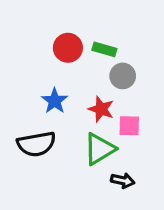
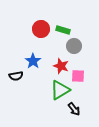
black semicircle: (36, 144) -> (16, 76), moved, size x0.6
black arrow: (123, 180) -> (74, 109), turned 40

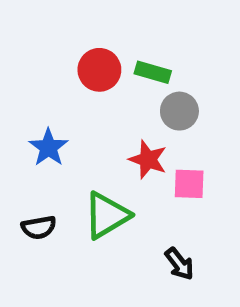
blue star: (33, 61) -> (48, 147), moved
black semicircle: (16, 76) -> (39, 227), moved
green triangle: (60, 90) -> (107, 215), moved

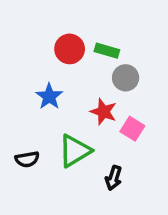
blue star: (48, 147) -> (49, 96), moved
pink square: (189, 184) -> (132, 129), turned 30
black arrow: (179, 264) -> (114, 178), moved, turned 55

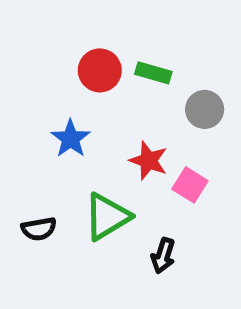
gray circle: (126, 78) -> (205, 109), moved

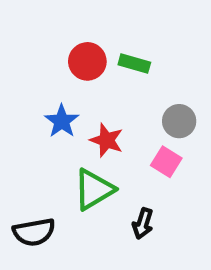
gray circle: (205, 109) -> (179, 121), moved
red star: (149, 161) -> (107, 140), moved
black semicircle: (39, 229) -> (34, 232), moved, size x1.4

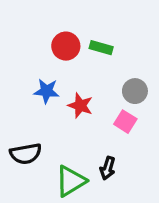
blue star: (62, 121) -> (47, 91), turned -30
green triangle: (94, 189) -> (71, 181), moved
black semicircle: (34, 232) -> (26, 154), moved

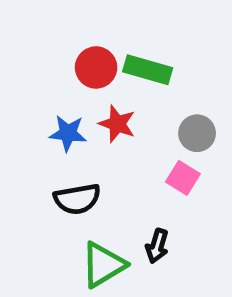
green rectangle: (101, 48) -> (148, 70), size x1.4
red star: (80, 106) -> (117, 124), moved
black semicircle: (26, 154) -> (77, 199), moved

